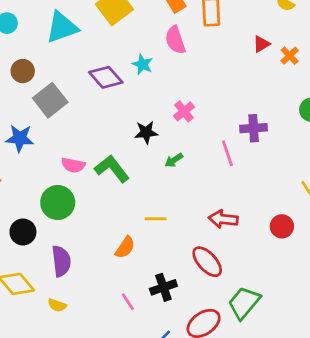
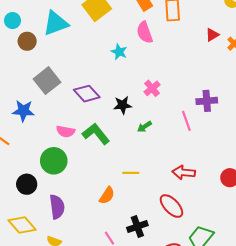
brown circle: (23, 71) -> (27, 41), moved
purple diamond: (106, 77) -> (87, 94), moved

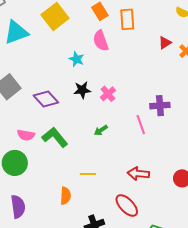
black star: (123, 105) -> (82, 90), moved
orange semicircle: (107, 195) -> (65, 196), turned -30

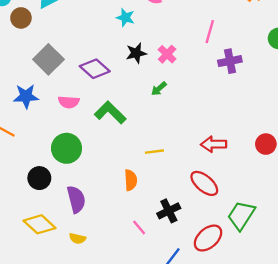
pink line: (141, 125) -> (210, 32), moved, turned 42
green arrow: (101, 130) -> (159, 89), moved
pink semicircle: (26, 135) -> (69, 102), moved

